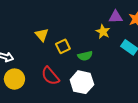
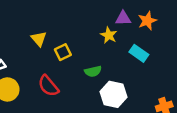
green semicircle: (85, 56) -> (93, 71), moved
white hexagon: (82, 82) -> (114, 94), moved

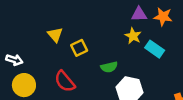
orange star: (147, 21) -> (163, 17), turned 30
yellow star: (109, 35) -> (133, 36), moved

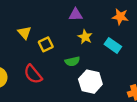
purple triangle: (139, 14) -> (76, 15), moved
yellow star: (133, 36) -> (85, 37), moved

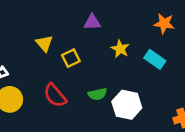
purple triangle: (76, 15) -> (92, 22), moved
green semicircle: (72, 61) -> (98, 94), moved

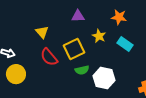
orange star: (164, 23) -> (119, 17), moved
yellow square: (71, 58) -> (74, 49), moved, size x1.5
red semicircle: (55, 95) -> (49, 57), moved

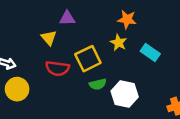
purple triangle: (78, 16) -> (67, 18), moved
orange star: (119, 17) -> (127, 19), moved
red semicircle: (49, 57) -> (57, 68), turned -42

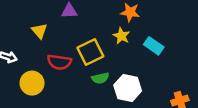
yellow triangle: (49, 38) -> (39, 31), moved
yellow circle: (17, 89) -> (32, 83), moved

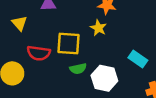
cyan rectangle: (154, 46) -> (138, 59), moved
yellow square: (90, 52) -> (69, 43), turned 30

